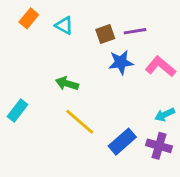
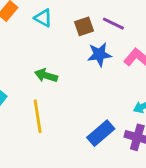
purple line: (135, 31) -> (113, 24), turned 35
yellow line: (80, 122) -> (38, 116), moved, turned 40

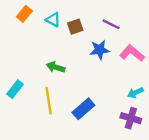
brown square: (84, 26) -> (75, 27), moved
blue rectangle: (101, 133) -> (83, 109), moved

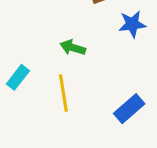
blue rectangle: (83, 109) -> (129, 109), moved

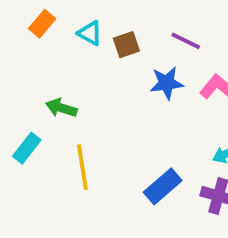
green arrow: (73, 48) -> (61, 108), moved

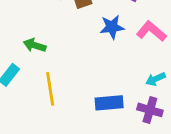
blue rectangle: (163, 186) -> (109, 103), turned 36

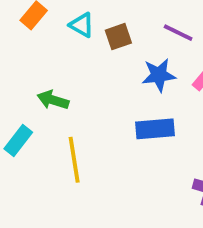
blue rectangle: (109, 103) -> (155, 129), moved

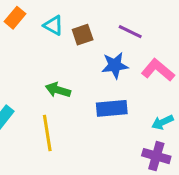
green arrow: (53, 100) -> (58, 90), moved

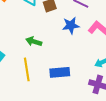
blue rectangle: (112, 108) -> (60, 72), moved

